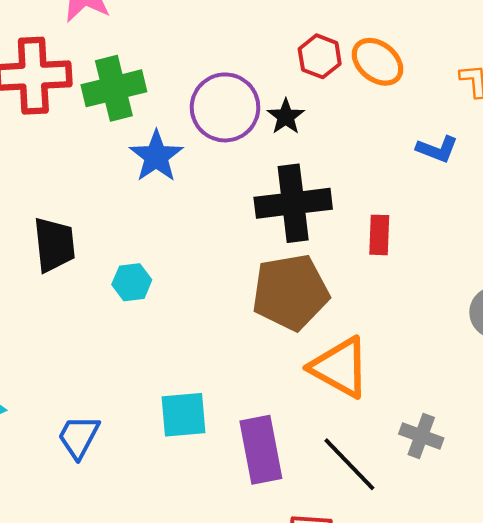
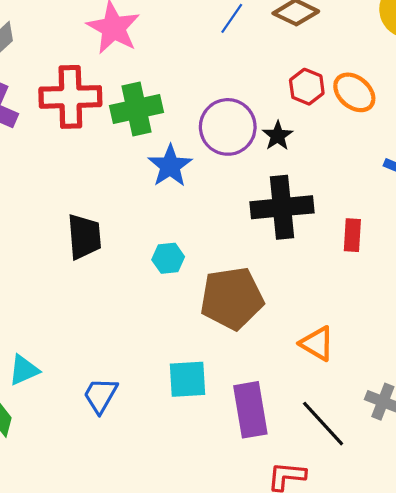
cyan hexagon: (132, 282) -> (168, 258), moved
brown pentagon: (290, 292) -> (232, 298), moved
orange triangle: (340, 367) -> (317, 343), size x0.7

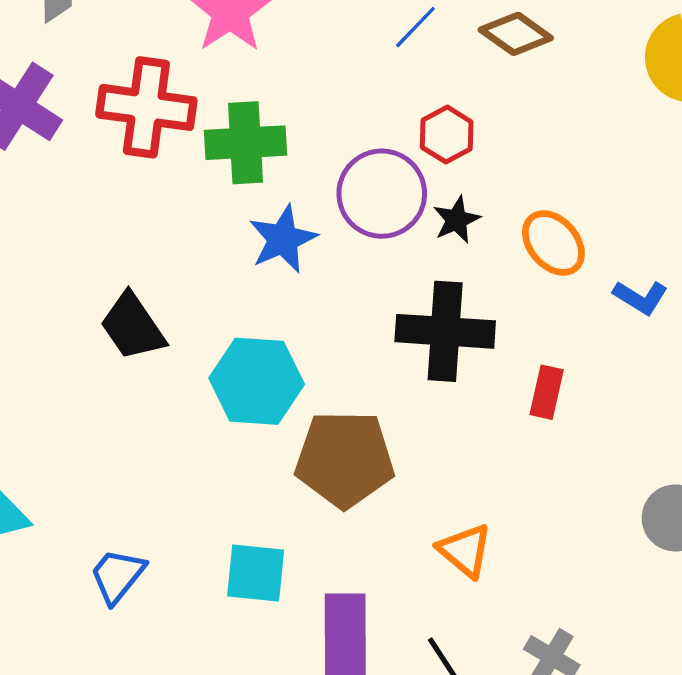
red hexagon: (307, 87) -> (447, 135), moved
orange ellipse: (354, 92) -> (553, 243), moved
black trapezoid: (84, 237) -> (133, 327), turned 141
cyan hexagon: (168, 258) -> (257, 381), size x1.8

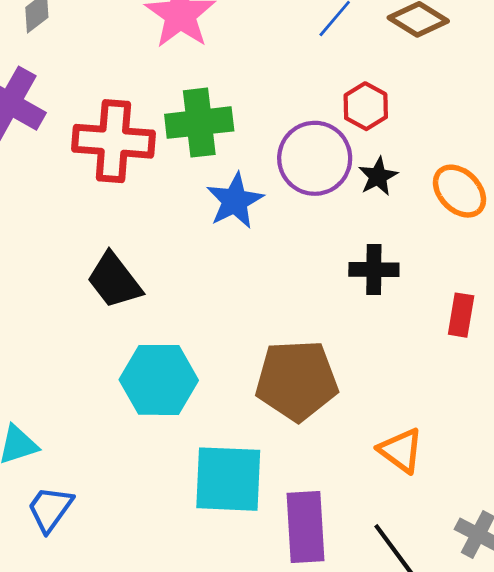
red cross: (146, 107) -> (113, 141), moved
black cross: (445, 331) -> (374, 270), size x0.6
cyan hexagon: (257, 381) -> (159, 380), moved
cyan square: (256, 573) -> (228, 479), size x1.4
blue trapezoid: (117, 576) -> (50, 509), moved

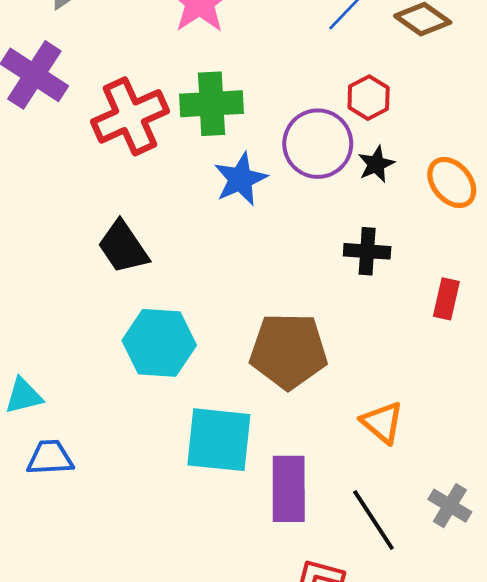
red cross: (113, 141) -> (130, 116), turned -32
blue trapezoid: (50, 509) -> (50, 458), turned 48

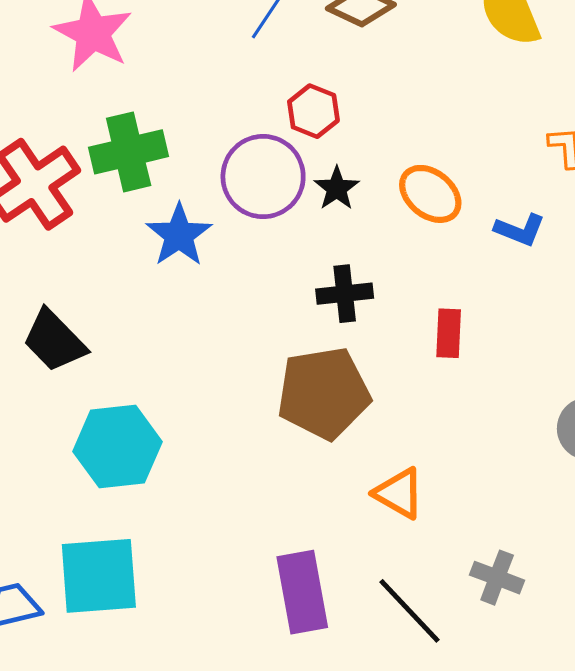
brown pentagon: (288, 351) -> (324, 393), moved
cyan square: (219, 440) -> (99, 576), moved

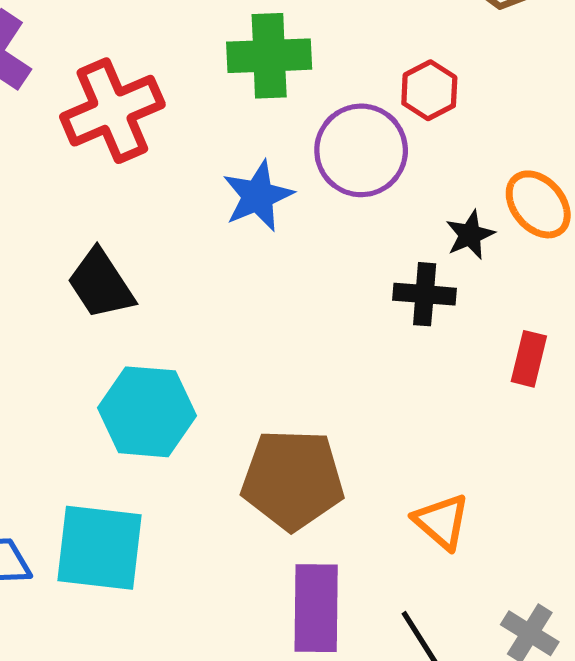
green cross: (129, 152) -> (269, 56), moved
black star: (337, 188) -> (470, 235), moved
brown pentagon: (324, 393) -> (293, 480), moved

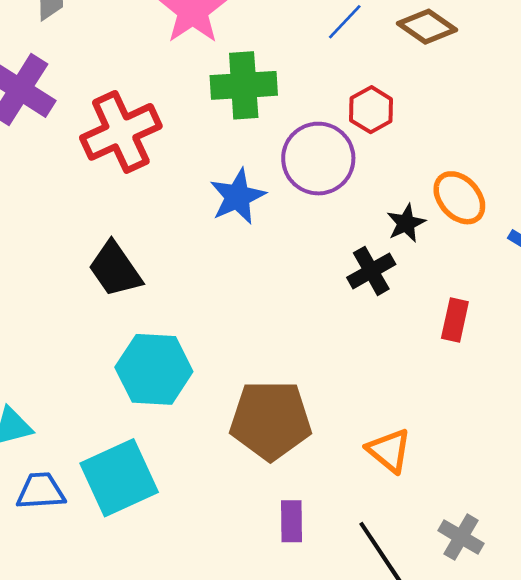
black cross: (425, 294) -> (371, 271), turned -33
cyan square: (100, 548) -> (119, 478), turned -30
purple rectangle: (316, 608) -> (292, 521), size x0.6

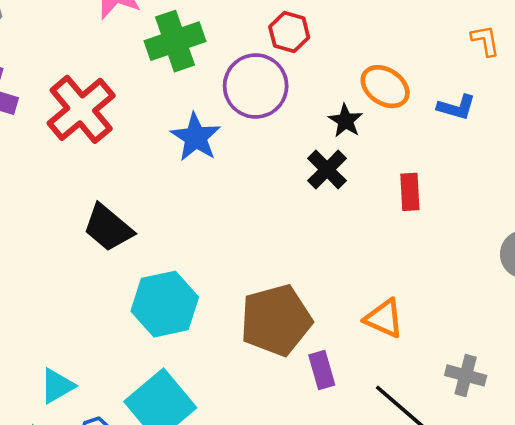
purple rectangle: (292, 521) -> (322, 370), moved

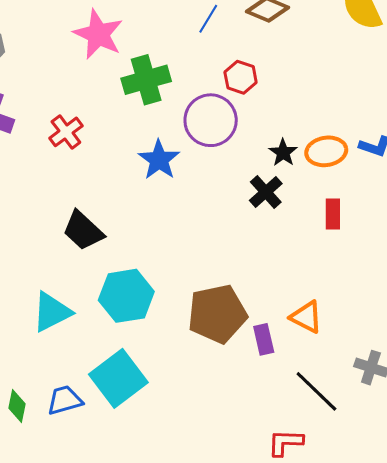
orange ellipse: (385, 87) -> (326, 151), moved, turned -45
red cross: (81, 109) -> (66, 132), size x0.6
purple rectangle: (322, 370) -> (264, 339), moved
cyan triangle: (57, 386) -> (52, 312), moved, size x1.4

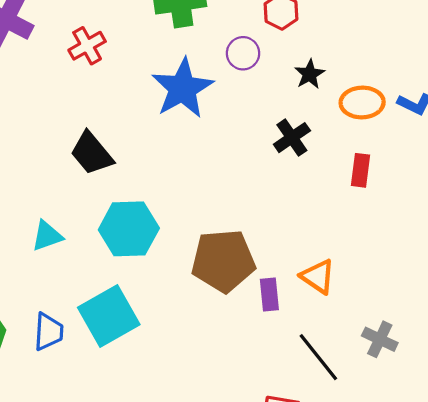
purple circle: (211, 120) -> (243, 53), size x0.6
black star: (283, 153) -> (310, 74), moved
blue star: (159, 160) -> (183, 88), size x1.4
cyan triangle: (52, 312) -> (47, 236), size x0.7
blue trapezoid: (65, 400) -> (48, 332), turned 102

